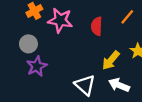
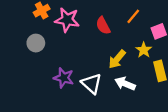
red semicircle: (97, 26) -> (103, 26), turned -30
purple star: (37, 66) -> (64, 78), moved, turned -30

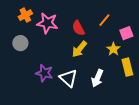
yellow arrow: (117, 59) -> (79, 49), moved
white arrow: (125, 84) -> (97, 78), turned -90

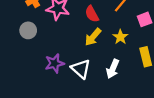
yellow star: (113, 49) -> (120, 37), moved
purple star: (44, 73) -> (55, 63), turned -30

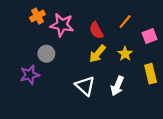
gray circle: (28, 30) -> (46, 54), moved
purple star: (55, 63) -> (30, 75), moved

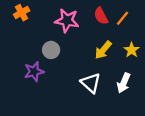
orange cross: (37, 16) -> (22, 13), moved
orange line: (125, 22) -> (122, 18), moved
red semicircle: (96, 30) -> (101, 16), moved

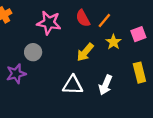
yellow star: (132, 50) -> (113, 42), moved
white triangle: (91, 83) -> (73, 85), turned -40

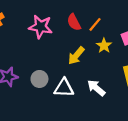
gray circle: (33, 52) -> (39, 79), moved
white arrow: (106, 85) -> (96, 88), turned 108

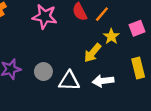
yellow arrow: (76, 56) -> (93, 53), moved
white arrow: (96, 88) -> (103, 81), turned -48

